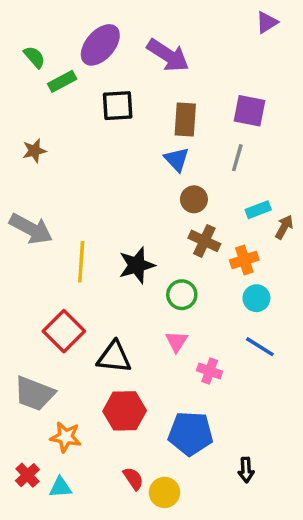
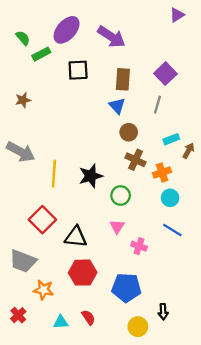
purple square: (249, 111) -> (165, 74), turned 35
cyan triangle: (60, 487) -> (61, 322), moved
yellow circle: (164, 492) -> (138, 327), moved

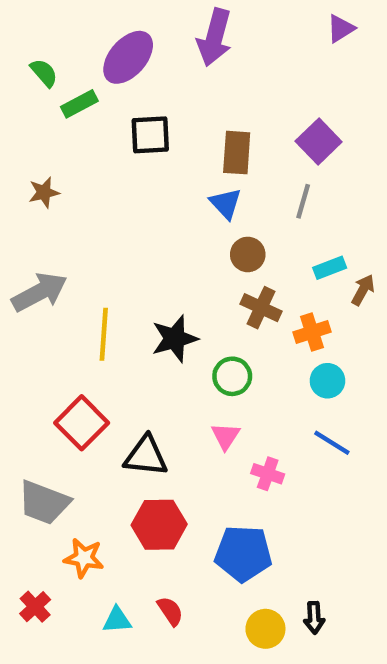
purple arrow: (111, 37) -> (214, 37), moved, turned 72
gray arrow: (21, 152) -> (40, 292), turned -56
black arrow: (163, 312) -> (314, 618), moved

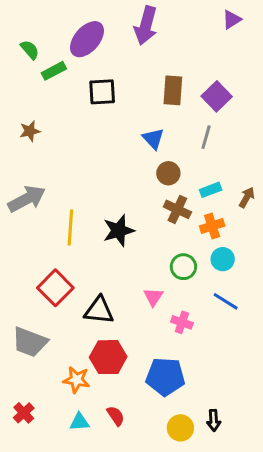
brown rectangle: (237, 153) -> (173, 90), moved
cyan rectangle: (330, 268) -> (211, 190), moved
green circle: (232, 376) -> (183, 267), moved
orange star: (84, 558) -> (76, 380), moved

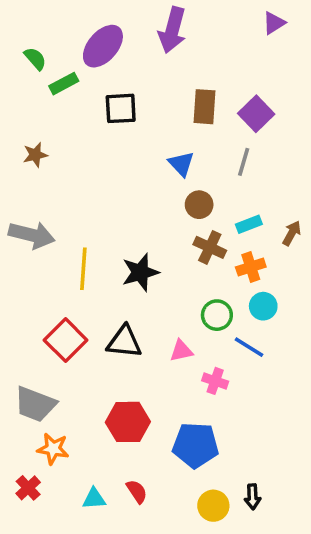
gray arrow: (27, 199) -> (32, 235), turned 42
pink triangle: (153, 297) -> (181, 351), turned 45
blue line: (226, 301) -> (249, 347), moved
black triangle: (99, 310) -> (124, 342), moved
orange star: (76, 380) -> (53, 449), moved

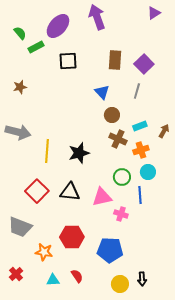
purple arrow: (172, 30) -> (97, 17), turned 145
blue line: (249, 347) -> (140, 195), turned 54
pink triangle: (181, 351) -> (102, 197), size x1.5
orange star: (53, 449) -> (44, 252), moved

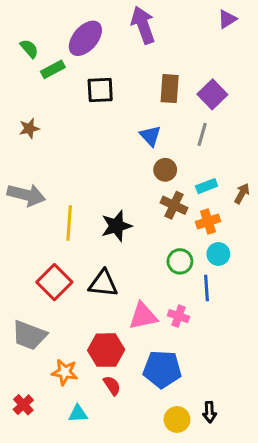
pink triangle: (102, 197) -> (143, 316), moved
red semicircle: (77, 276) -> (112, 386), moved

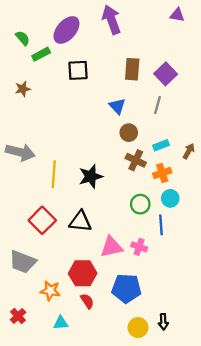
purple triangle: (227, 19) -> (177, 15), turned 42
brown star: (29, 128) -> (23, 89), moved

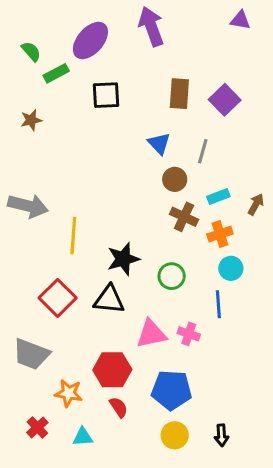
gray line: (158, 105) -> (203, 151), moved
black star: (91, 176) -> (123, 259), moved
green circle: (140, 204) -> (172, 276), moved
red cross: (18, 316) -> (37, 427), moved
yellow circle: (138, 328) -> (175, 435), moved

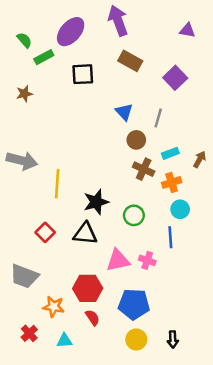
purple triangle: (240, 20) -> (187, 30), moved
brown rectangle: (179, 94) -> (130, 61), moved, turned -65
red square: (58, 298) -> (45, 232), size x0.7

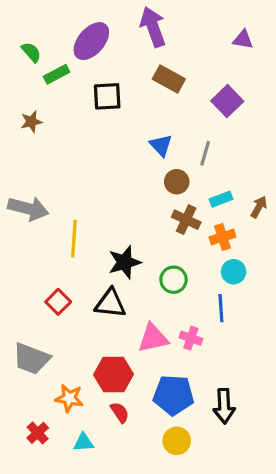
black arrow: (173, 339) -> (224, 406), moved, size x1.5

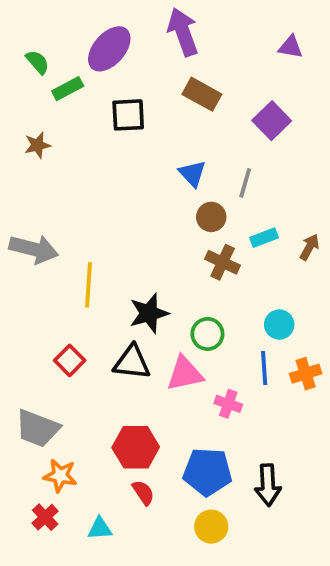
orange cross: (223, 237) -> (306, 374), moved
pink triangle: (153, 338) -> (185, 374), moved
orange star: (69, 398) -> (60, 476), moved

